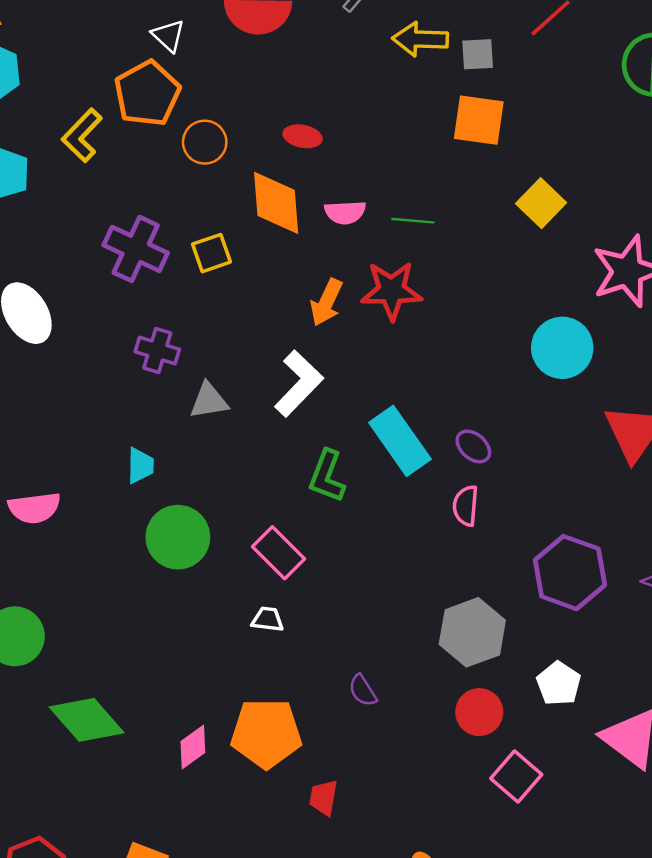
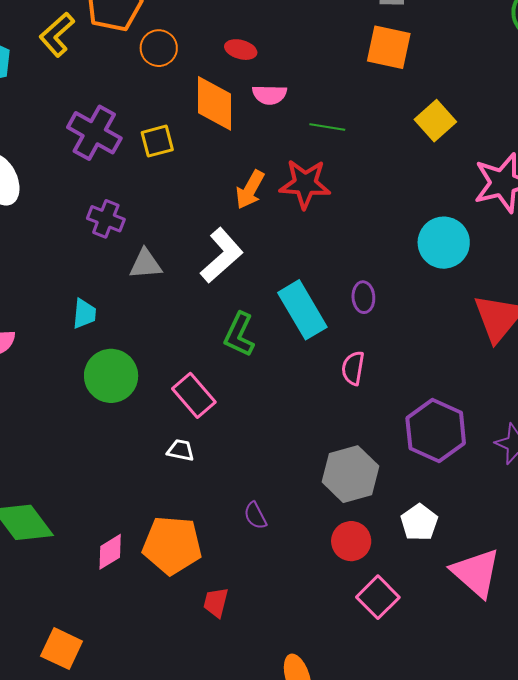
pink semicircle: (345, 212) -> (269, 95), moved
purple ellipse: (473, 446) -> (363, 297), moved, turned 40

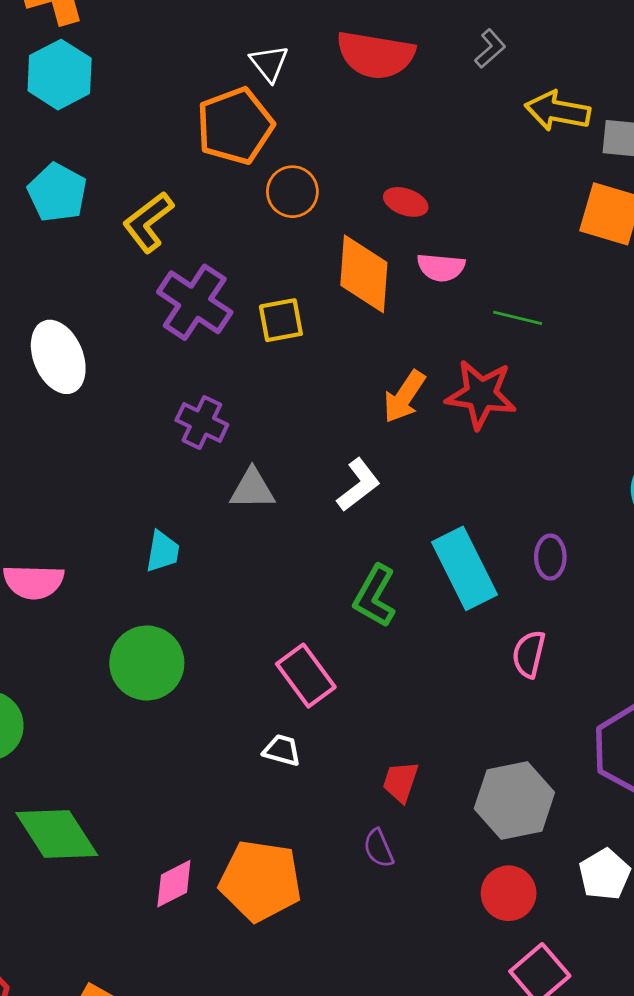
yellow L-shape: (57, 35) -> (148, 222), moved
white L-shape: (222, 255) -> (358, 485), size x0.7
green circle: (111, 376) -> (147, 663), moved
red trapezoid: (216, 602) -> (400, 782), moved

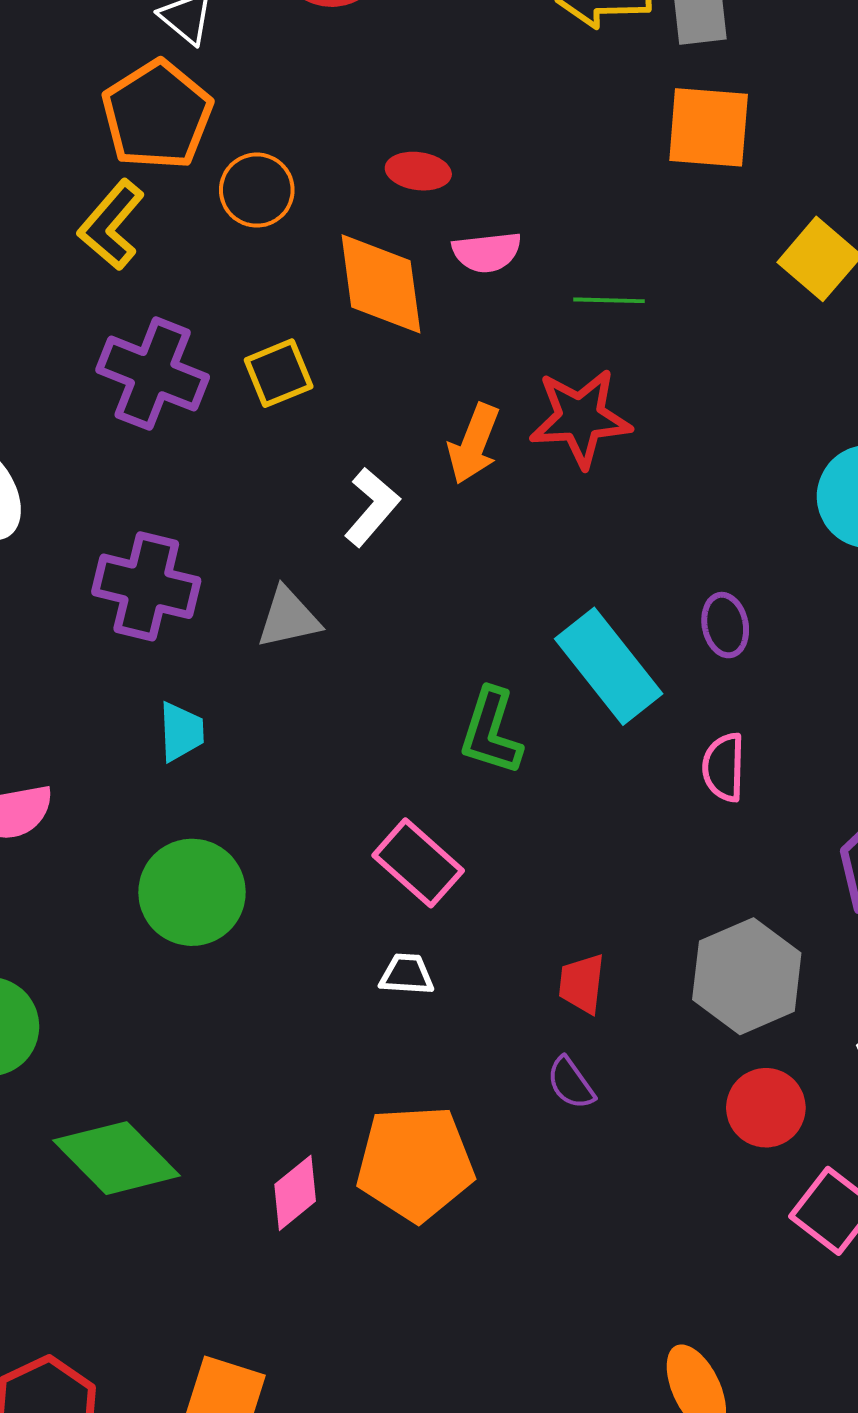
yellow L-shape: (148, 222) -> (111, 225), moved
purple cross: (202, 422) -> (146, 586), moved, size x1.4
white L-shape: (358, 485) -> (372, 507), moved

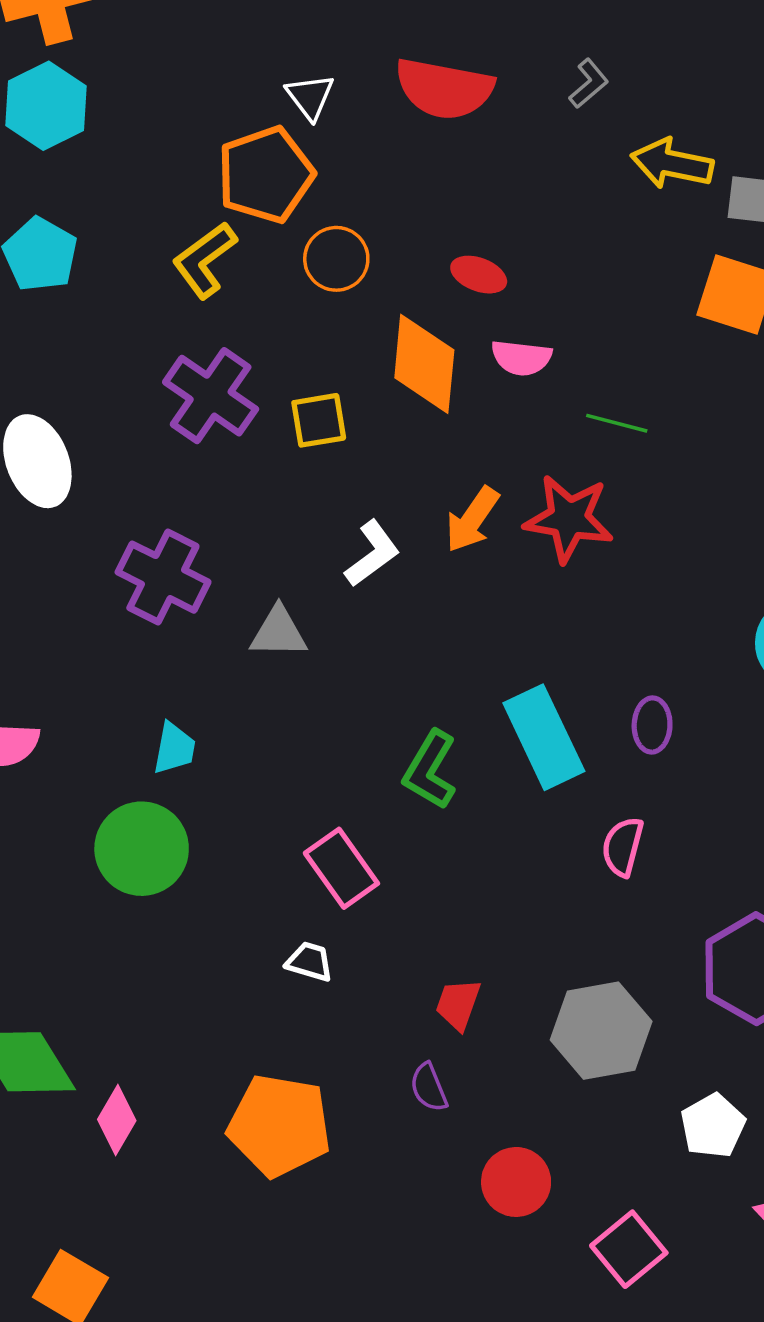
cyan trapezoid: (181, 732) -> (174, 748), moved
red circle: (766, 1108) -> (516, 1182), moved
pink diamond: (295, 1193) -> (117, 1120), moved, turned -34

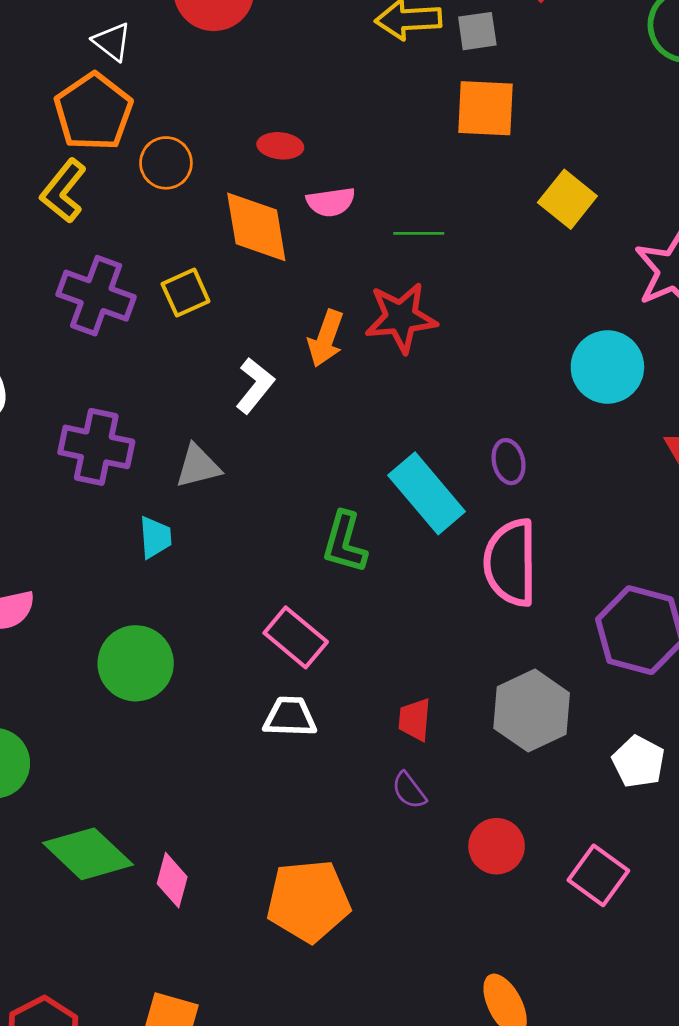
cyan trapezoid: (174, 748) -> (155, 537), moved
pink semicircle: (623, 847) -> (511, 563), size x1.8
white trapezoid: (310, 962) -> (290, 717), size x1.4
orange pentagon: (279, 1125) -> (308, 901), moved

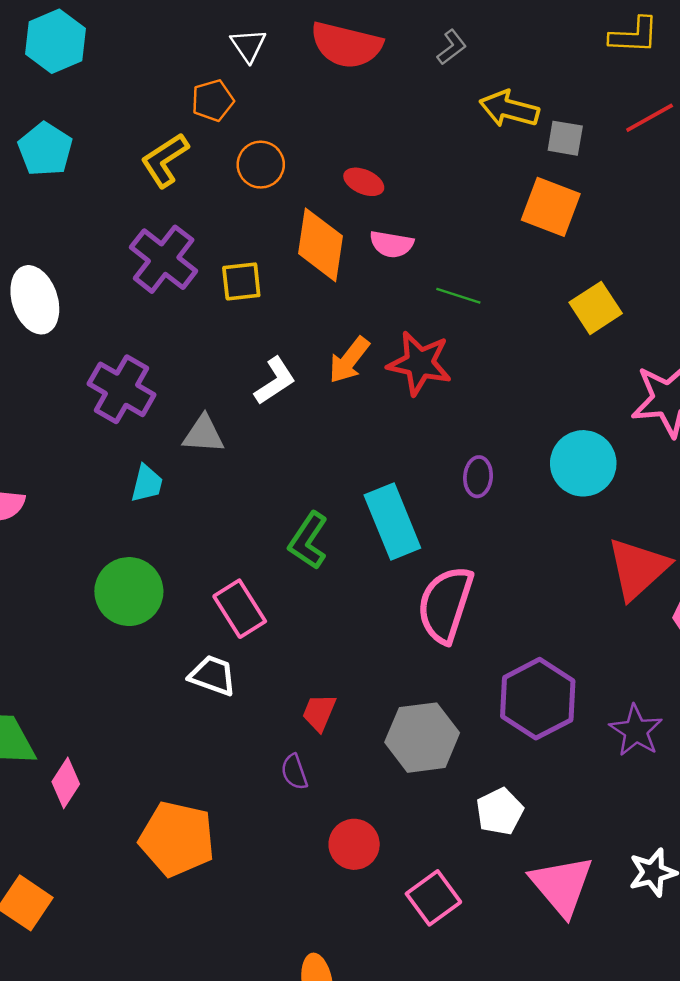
orange pentagon: (93, 112) -> (213, 100), size x0.6
purple ellipse: (509, 462) -> (478, 477), moved
green circle: (136, 663) -> (129, 592), moved

